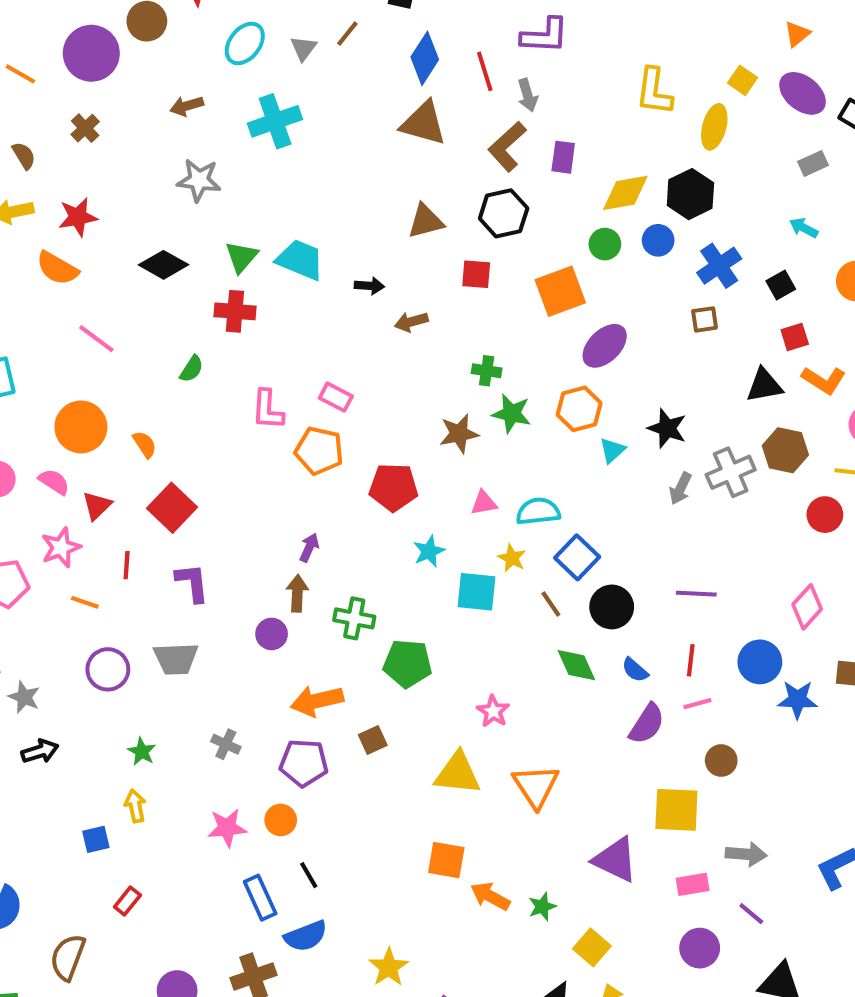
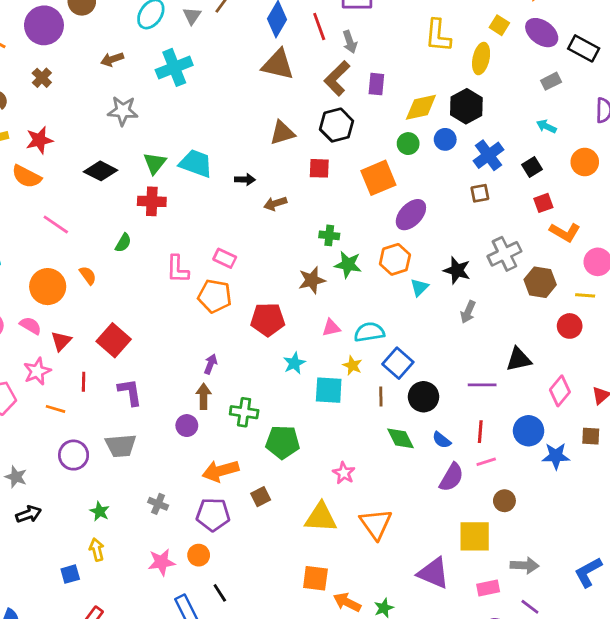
black triangle: (764, 385) -> (519, 359), moved
orange semicircle: (145, 444) -> (88, 275), moved
gray cross: (731, 472) -> (504, 254), moved
brown line: (551, 604) -> (381, 396), turned 36

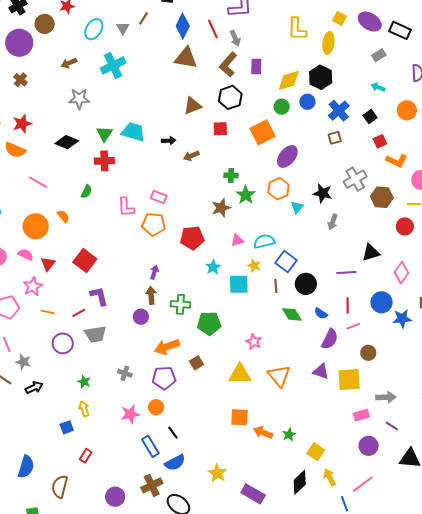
green star: (348, 265) -> (246, 195), turned 30
red line: (84, 382) -> (79, 313), moved, turned 64
purple triangle: (433, 573) -> (321, 371), moved, size x0.7

